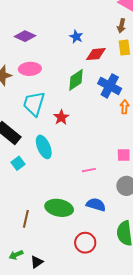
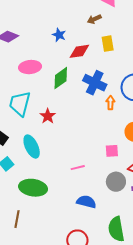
brown arrow: (121, 26) -> (94, 19), moved, turned 56
pink ellipse: (30, 69) -> (30, 67), moved
green ellipse: (59, 208) -> (33, 188), moved

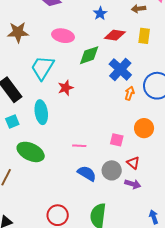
blue semicircle: (86, 202) -> (87, 173), moved

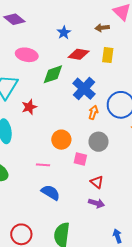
orange circle: (144, 128) -> (61, 140), moved
gray circle: (112, 170) -> (98, 142), moved

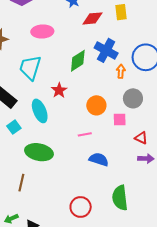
green diamond: (53, 74) -> (78, 61), moved
red star: (29, 107) -> (59, 90), moved

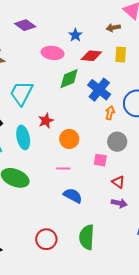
pink ellipse: (42, 31) -> (53, 53), moved
green diamond: (78, 61) -> (69, 79), moved
orange circle: (96, 105) -> (69, 139), moved

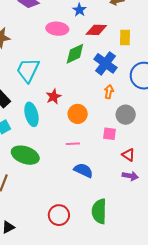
yellow rectangle: (121, 55) -> (125, 37), moved
orange arrow: (110, 113) -> (109, 92), moved

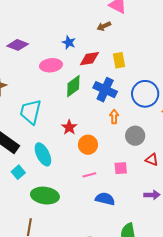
red star: (54, 97) -> (69, 127), moved
pink square: (110, 134) -> (121, 168), moved
red triangle: (128, 155) -> (152, 160), moved

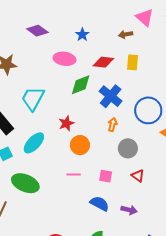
blue star: (69, 42) -> (82, 35), moved
yellow rectangle: (119, 60) -> (132, 62), moved
cyan ellipse: (43, 154) -> (34, 143), turned 55
blue semicircle: (105, 199) -> (100, 204), moved

